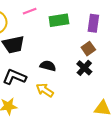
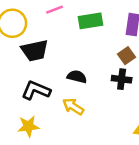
black cross: (84, 68) -> (122, 79), turned -35

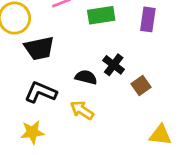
brown square: (127, 56) -> (141, 85), moved
black cross: (122, 79) -> (114, 65), moved, turned 30

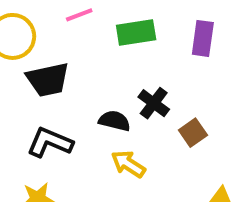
yellow arrow: (82, 110) -> (128, 164), moved

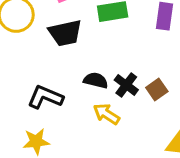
black trapezoid: (48, 80) -> (65, 33), moved
black cross: (154, 103) -> (126, 85), moved

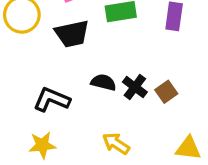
yellow arrow: (106, 114) -> (116, 144), moved

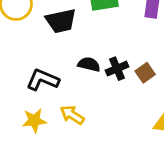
black cross: (135, 87) -> (117, 69), turned 30
yellow arrow: (116, 144) -> (72, 115), moved

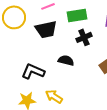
black cross: (117, 69) -> (84, 37), moved

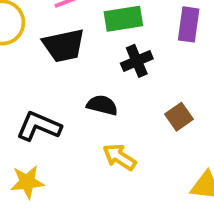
yellow arrow: (54, 96) -> (119, 157), moved

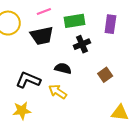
yellow arrow: (119, 157) -> (58, 92), moved

